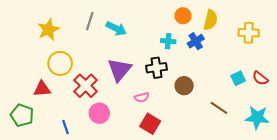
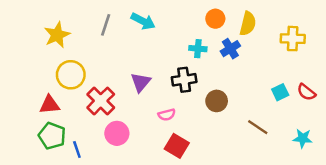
cyan arrow: (116, 28) -> (143, 21), moved
purple triangle: (119, 70) -> (141, 82), size x0.7
green pentagon: (22, 115) -> (52, 136), moved
cyan star: (257, 117) -> (303, 138), size x0.7

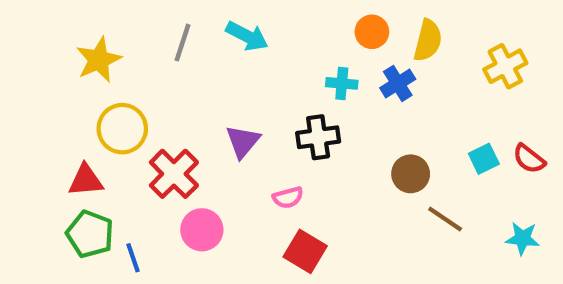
yellow cross: (293, 39) -> (505, 66), turned -30
brown circle: (217, 101) -> (411, 174), moved

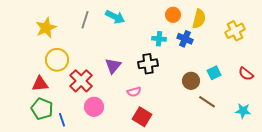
blue cross: (398, 83) -> (185, 39), turned -35
cyan square: (484, 159) -> (214, 73), moved

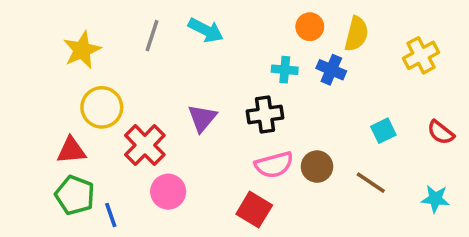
brown circle: (191, 81) -> (317, 167), moved
pink semicircle: (134, 92) -> (274, 165), moved, size x1.5

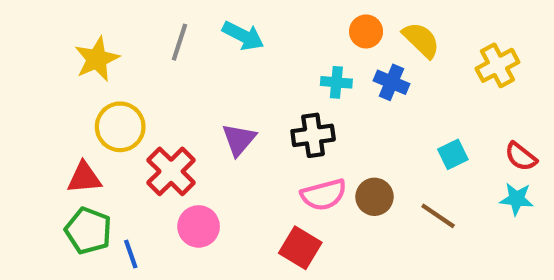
yellow semicircle: (356, 34) -> (421, 40), turned -60
cyan star: (435, 199) -> (517, 199), moved

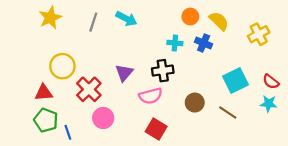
yellow star: (97, 59) -> (50, 18), moved
cyan square: (453, 154) -> (236, 80), size x1.6
pink semicircle: (324, 195) -> (151, 96), moved

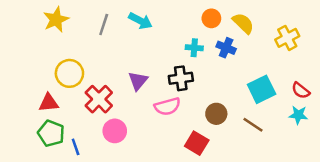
red square: (156, 129) -> (197, 143), moved

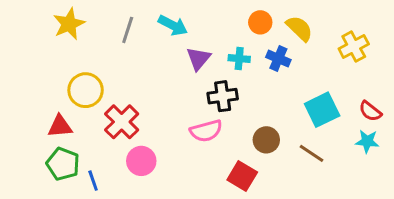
purple triangle: (138, 81) -> (199, 59), moved

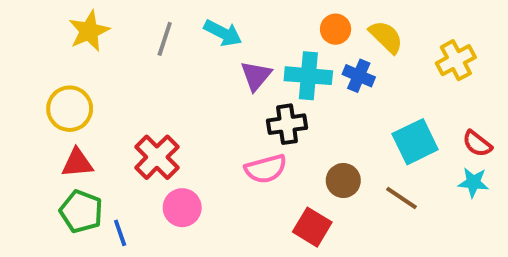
cyan cross: (239, 59) -> (308, 76), size x1.6
yellow circle: (86, 90) -> (70, 109), moved

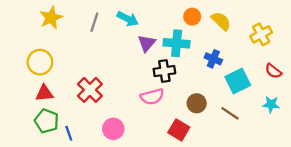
blue cross: (359, 76) -> (213, 59), moved
red semicircle: (477, 144) -> (273, 71), moved
pink circle: (182, 208) -> (113, 129), moved

